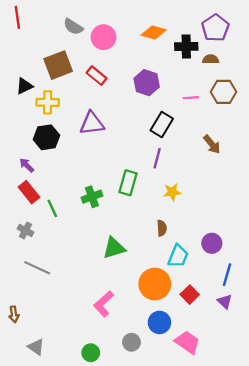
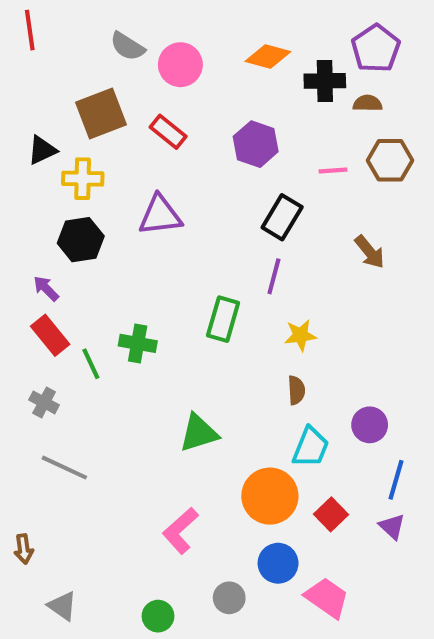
green cross: (92, 197) -> (138, 343), moved, turned 30
brown semicircle: (162, 228) -> (296, 390), moved

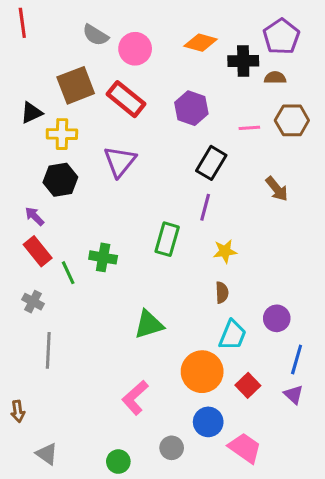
red rectangle: (168, 132) -> (126, 99), size x1.4
purple triangle: (160, 215) -> (120, 161), turned -44
gray line: (64, 468) -> (48, 350), turned 68

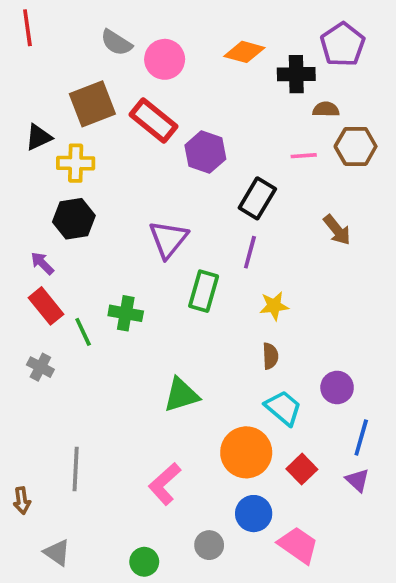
brown semicircle: (275, 78) -> (326, 109), moved
purple hexagon: (191, 108) -> (205, 152), moved
purple triangle: (120, 161) -> (168, 239), moved
cyan trapezoid: (233, 335) -> (283, 408), turned -72
gray line: (48, 350) -> (76, 469), moved

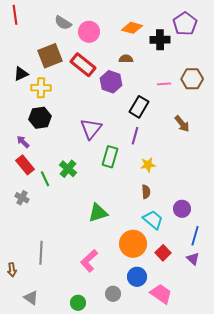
brown semicircle: (326, 109) -> (126, 59), moved
green cross: (126, 313) -> (68, 169), turned 30

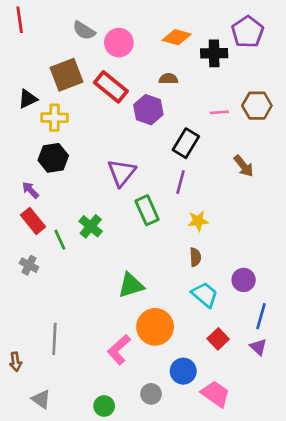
green rectangle: (110, 157) -> (147, 210), turned -40
orange circle: (133, 244) -> (155, 327), moved

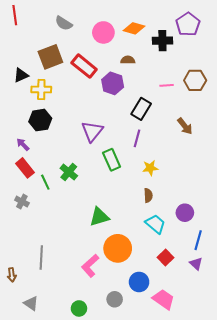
pink circle: (119, 43) -> (103, 32), moved

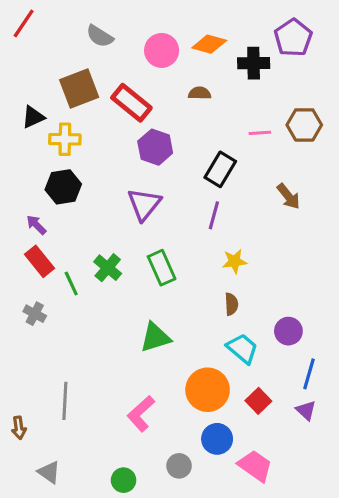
red line: (15, 15) -> (24, 23), turned 42
purple hexagon: (113, 83) -> (155, 147), moved
green rectangle: (112, 160) -> (162, 268), moved
orange circle: (118, 248) -> (208, 390), moved

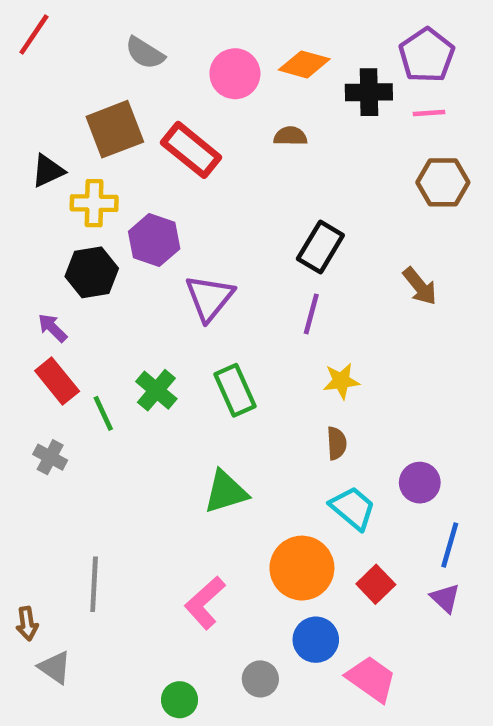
pink line: (260, 133) -> (429, 113), moved
purple hexagon: (155, 147) -> (154, 240), moved
gray triangle: (49, 472) -> (55, 667), moved

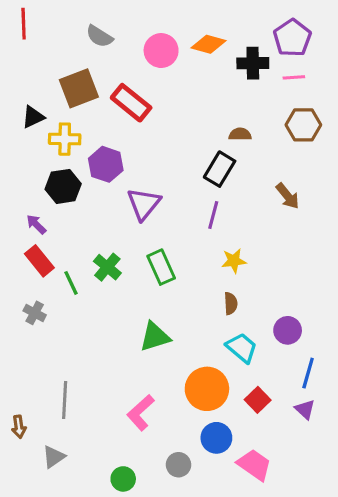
red line: (34, 34) -> (24, 24), turned -36
brown semicircle: (290, 136) -> (240, 134), moved
gray triangle: (55, 667) -> (54, 457), moved, turned 50

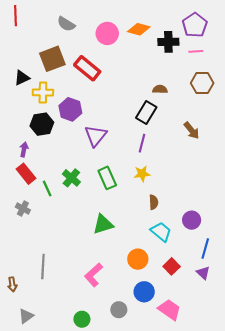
purple arrow: (36, 224) -> (24, 149), turned 56
yellow star: (234, 261) -> (142, 174), moved
orange circle: (207, 389) -> (138, 259), size x0.7
gray triangle: (54, 457) -> (26, 316), moved

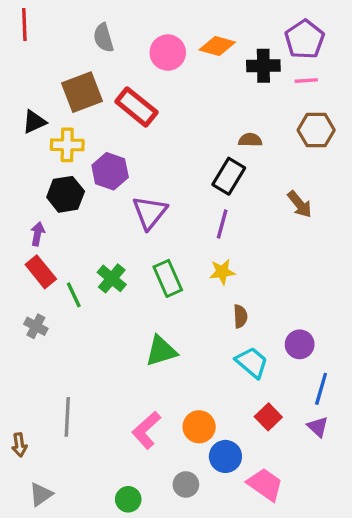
gray semicircle: (66, 24) -> (103, 38), turned 42
orange circle: (138, 259) -> (199, 427), moved

